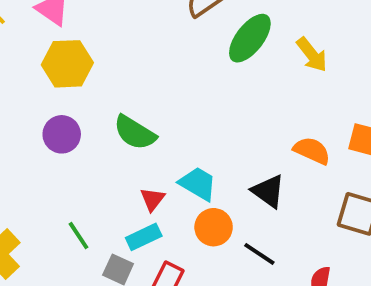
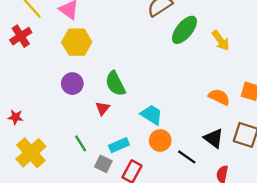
green semicircle: (135, 133) -> (115, 84), turned 30
black triangle: (268, 191) -> (214, 138), moved
red triangle: (152, 199) -> (102, 108), moved

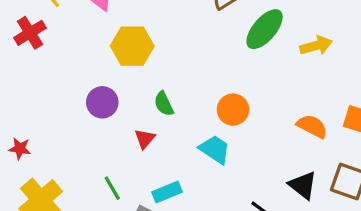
yellow arrow: (221, 41) -> (316, 46), turned -70
yellow hexagon: (77, 42) -> (132, 46), moved
green semicircle: (115, 84) -> (164, 104), size x0.7
orange circle: (160, 140) -> (233, 110), moved

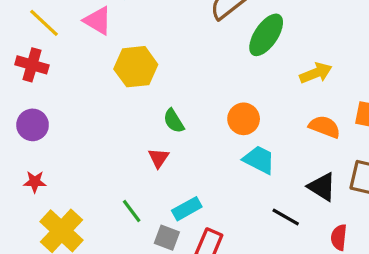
red cross: (30, 33) -> (32, 65), turned -36
yellow arrow: (316, 46) -> (316, 73), moved
purple circle: (102, 102) -> (33, 125), moved
cyan trapezoid: (215, 149) -> (259, 160), moved

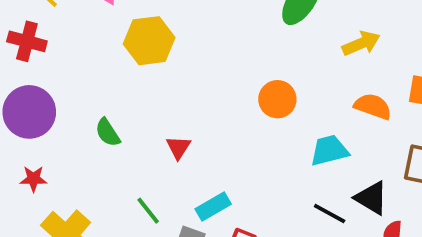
green semicircle: (174, 121) -> (108, 133), moved
purple circle: (33, 125) -> (29, 112), size x1.4
cyan trapezoid: (259, 160) -> (329, 150), moved, turned -40
black triangle: (322, 187) -> (371, 198), moved

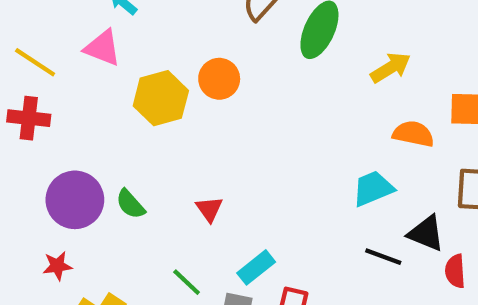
orange circle: (277, 99) -> (219, 79), moved
purple circle: (29, 112) -> (75, 200), moved

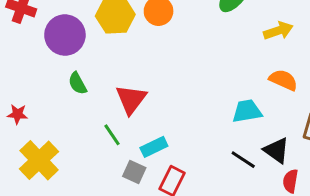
purple circle: (75, 200) -> (65, 35), moved
red triangle: (209, 209) -> (131, 99), size x1.6
green line: (187, 282) -> (112, 135), moved

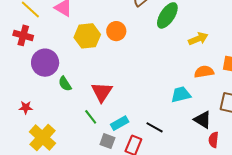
purple circle: (65, 35) -> (45, 63), moved
orange semicircle: (283, 80) -> (204, 72), turned -30
black line: (243, 160) -> (155, 127), moved

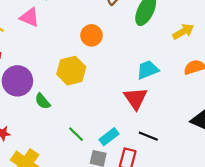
yellow hexagon: (87, 36) -> (71, 71), moved
red triangle: (102, 92) -> (136, 98), moved
cyan trapezoid: (181, 95) -> (148, 70), moved

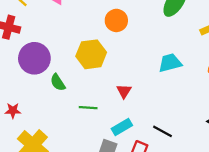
red triangle: (136, 98) -> (124, 91), moved, size x0.6
green line: (76, 134) -> (88, 108), moved, turned -48

